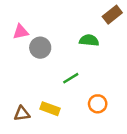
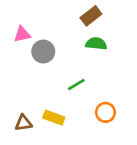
brown rectangle: (112, 15) -> (91, 16), moved

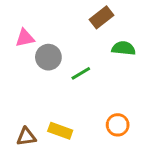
green semicircle: (96, 44) -> (124, 48), moved
green line: (76, 85) -> (81, 73), moved

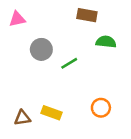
brown rectangle: (101, 17) -> (87, 15), turned 48
pink triangle: (25, 38) -> (17, 19), moved

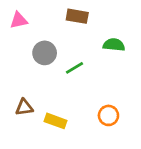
brown rectangle: (87, 15) -> (77, 16), moved
brown triangle: (22, 118) -> (24, 107), moved

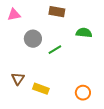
brown triangle: (24, 107) -> (18, 79), turned -48
orange circle: (108, 115) -> (83, 93), moved

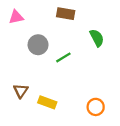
green semicircle: (84, 33) -> (97, 38), turned 56

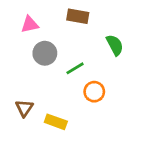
pink triangle: (16, 17) -> (30, 24), moved
orange circle: (96, 107) -> (94, 92), moved

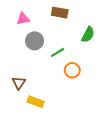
green semicircle: (115, 45) -> (88, 35), turned 56
yellow rectangle: (56, 122) -> (36, 102), moved

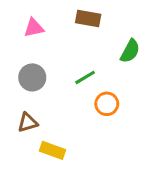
gray circle: (35, 41) -> (32, 77), moved
brown triangle: (19, 83) -> (28, 122), turned 40

